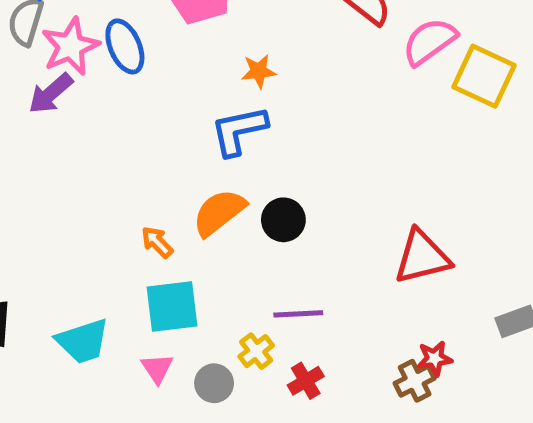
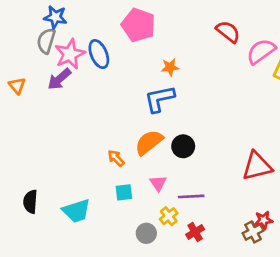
cyan square: (172, 306) -> (124, 192), size x0.6
pink triangle: (157, 368) -> (158, 183), moved

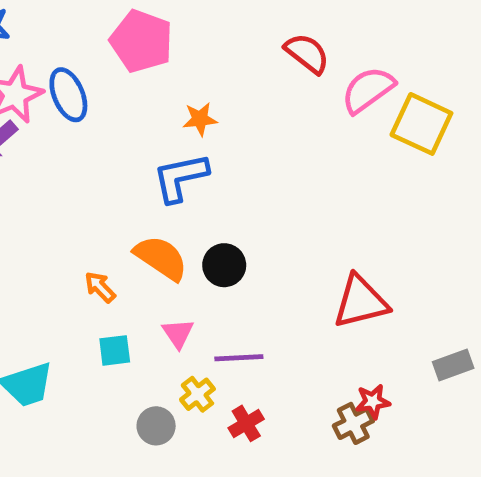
orange semicircle: (149, 142) -> (161, 258), turned 72

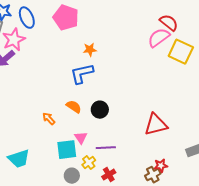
red semicircle: (307, 53) -> (169, 23), moved
blue ellipse: (68, 95) -> (27, 18), moved
orange semicircle: (161, 258) -> (74, 107), size x0.7
cyan square: (115, 350) -> (67, 150), moved, size x1.5

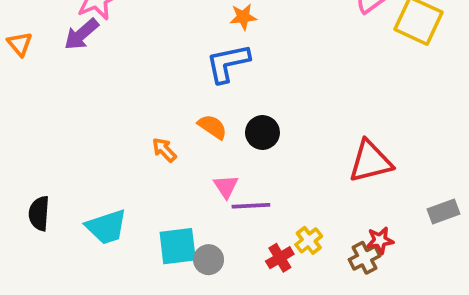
purple line: (106, 148) -> (251, 206), moved
cyan square: (67, 150) -> (178, 246), moved
yellow cross: (89, 163) -> (309, 240), moved

